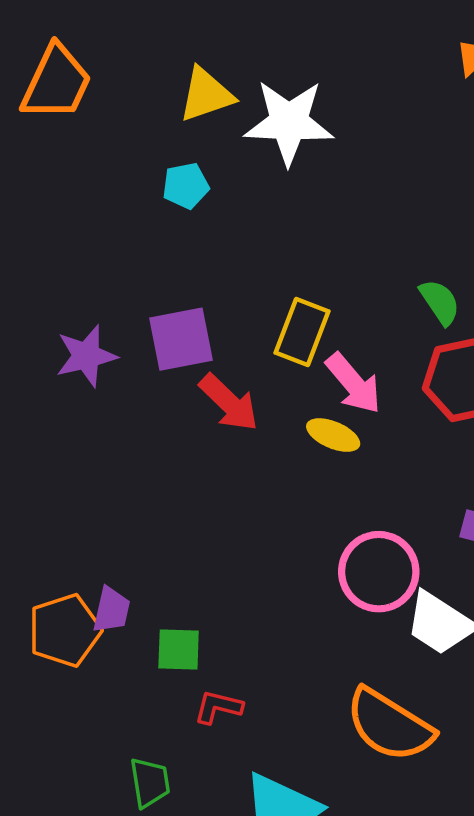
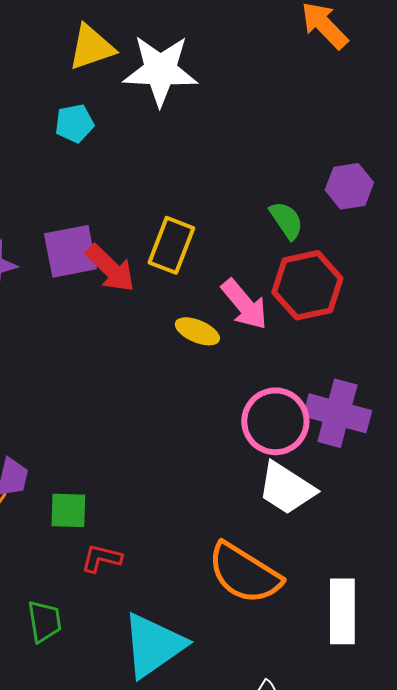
pink arrow: (354, 383) -> (244, 304), moved
red arrow: (229, 403) -> (110, 268), moved
pink circle: (379, 572) -> (275, 421), moved

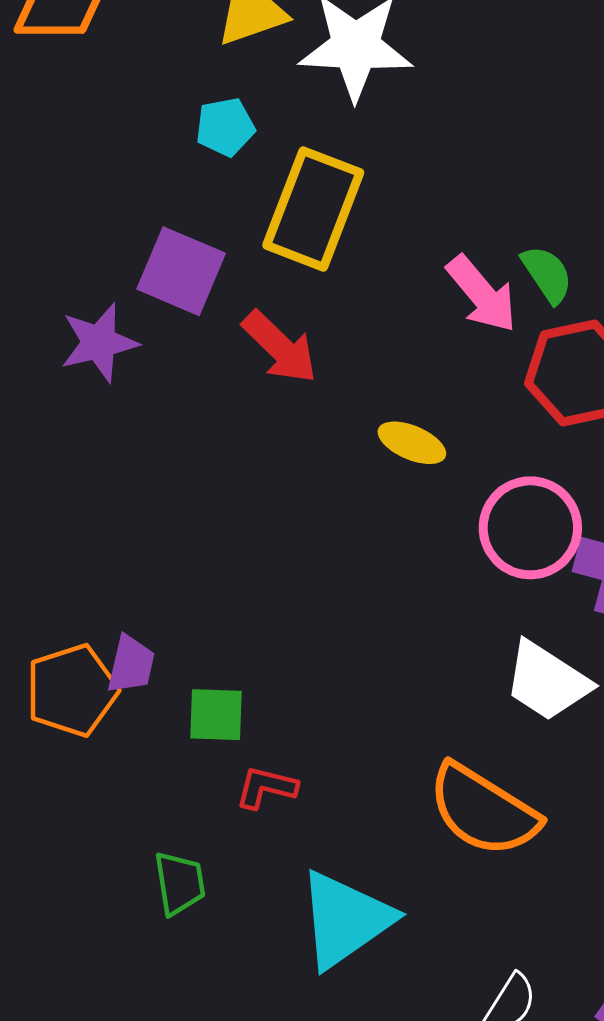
yellow rectangle: (171, 245) -> (313, 209), moved, size x1.4
purple square: (70, 251) -> (181, 271), moved, turned 34
pink arrow: (244, 304) -> (482, 294), moved
pink circle: (275, 421) -> (530, 528), moved

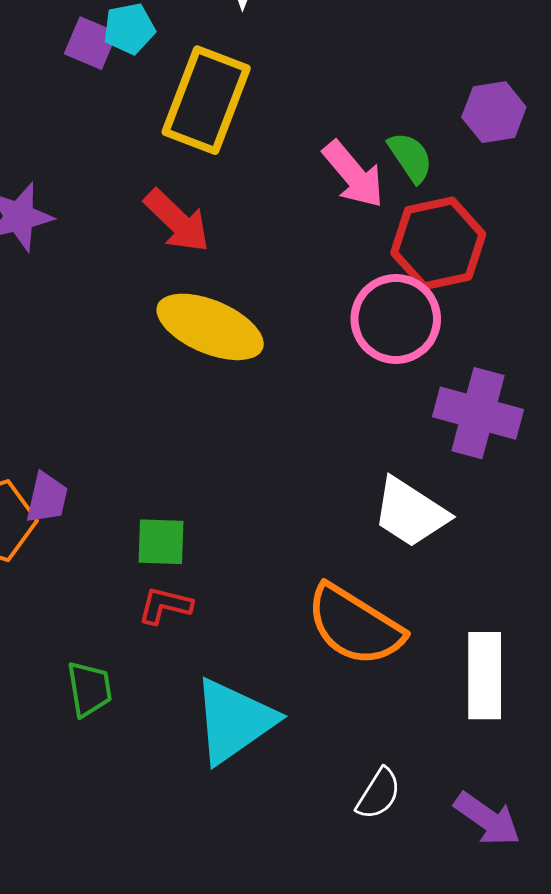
purple square: (181, 271) -> (91, 43), moved, size x0.7
yellow ellipse: (412, 443) -> (210, 327), moved, size x1.8
pink circle: (530, 528) -> (396, 319), moved
green square: (216, 715) -> (161, 542), moved

